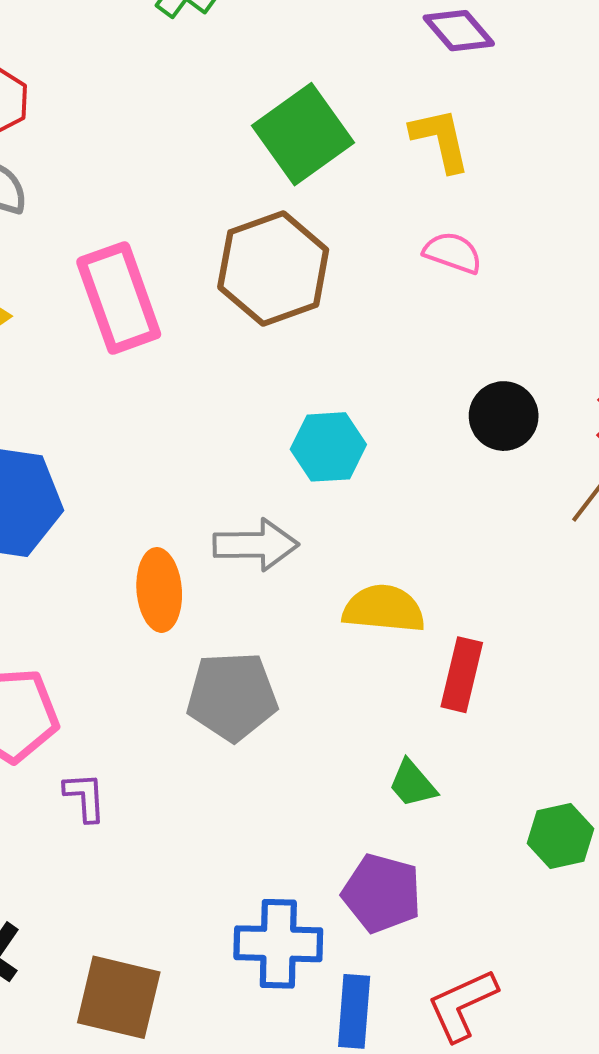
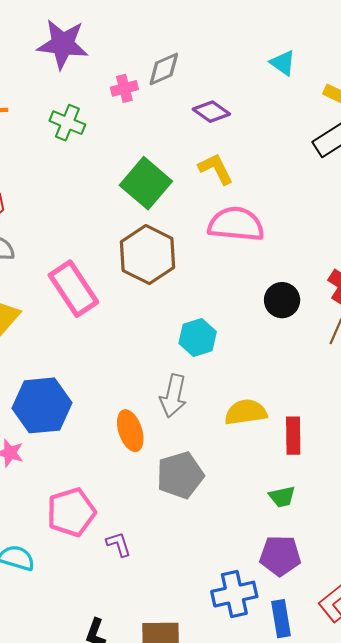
pink semicircle: (453, 253) -> (236, 224), size x1.8
gray arrow: (256, 545) -> (173, 396), turned 117
green trapezoid: (413, 784) -> (282, 497), turned -48

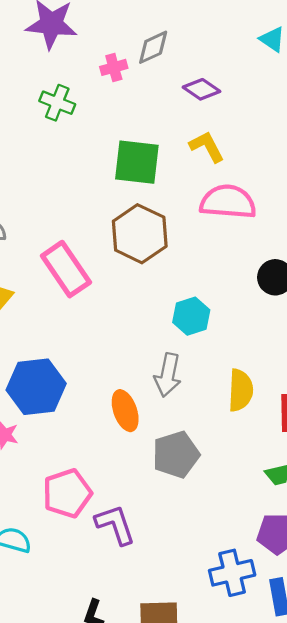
green square: (146, 183) -> (137, 162), turned -33
yellow semicircle: (246, 412) -> (241, 390), turned 102
purple L-shape: (119, 544) -> (115, 525), size x1.6

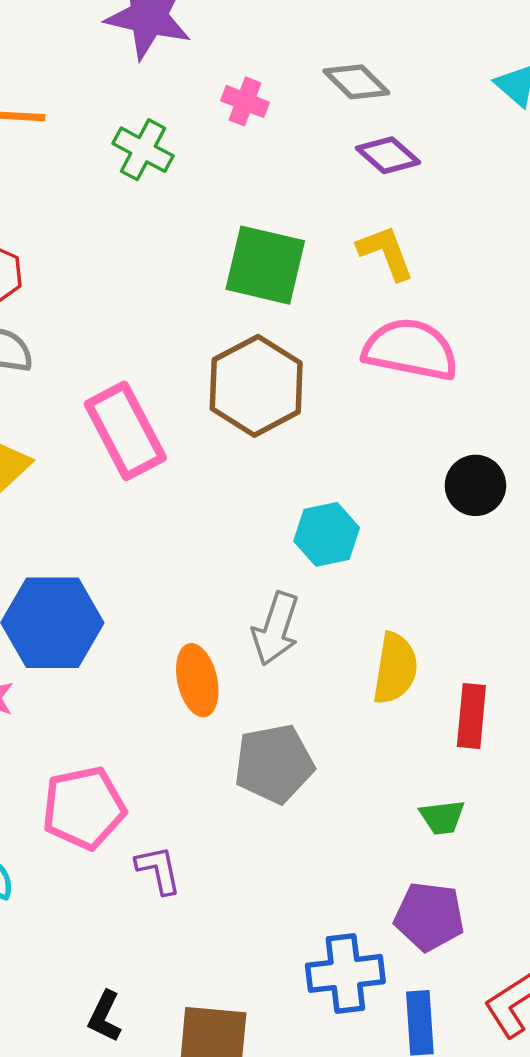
gray diamond: (153, 47) -> (356, 82), moved, turned 63
pink cross: (114, 67) -> (245, 101), turned 30
purple L-shape: (115, 525) -> (158, 870), size x0.7

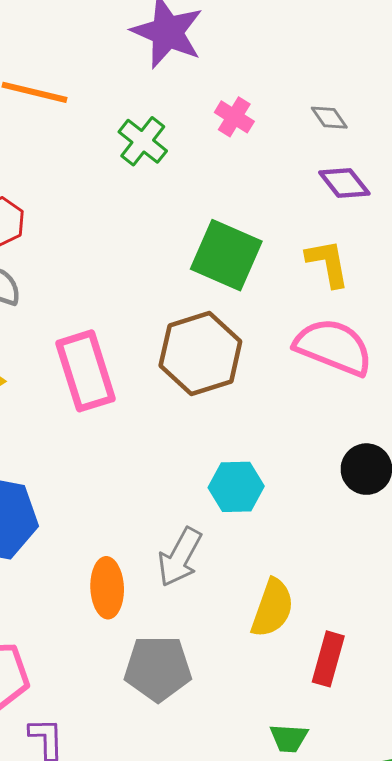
gray diamond: (356, 82) -> (329, 118), size x0.7

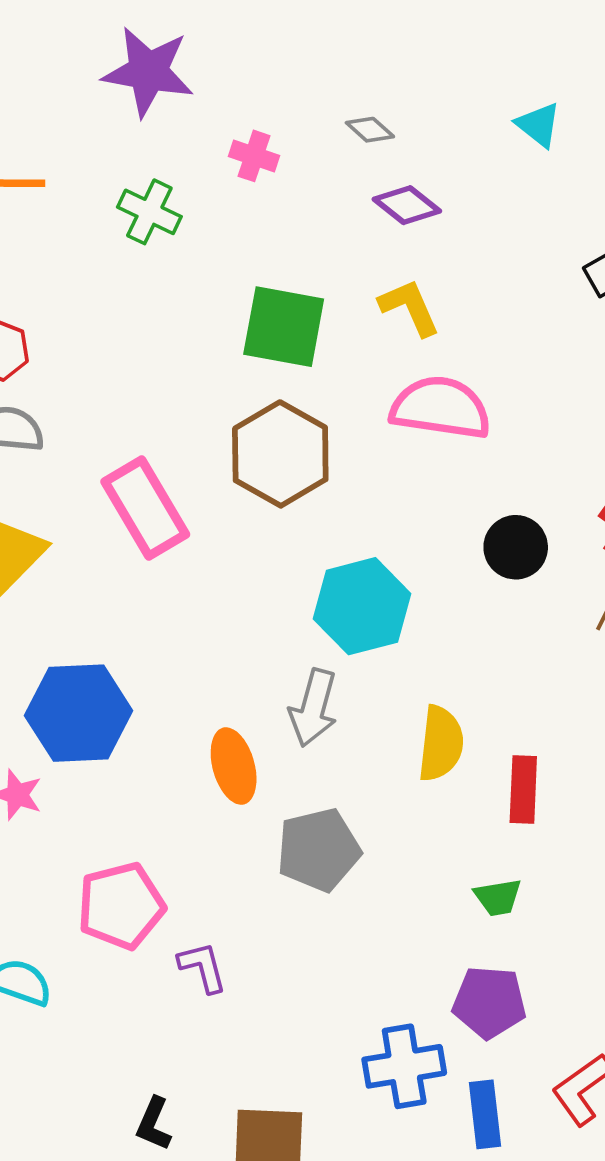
cyan hexagon: (236, 487) -> (362, 606), size x1.4

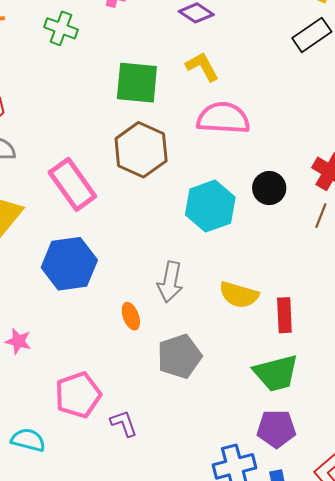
cyan hexagon: (362, 606) -> (210, 206), moved
blue hexagon: (79, 713) -> (69, 264), moved
yellow semicircle: (441, 743) -> (239, 295), turned 105
orange ellipse: (234, 766) -> (131, 316), size x0.7
green trapezoid: (498, 897) -> (276, 373), size x1.8

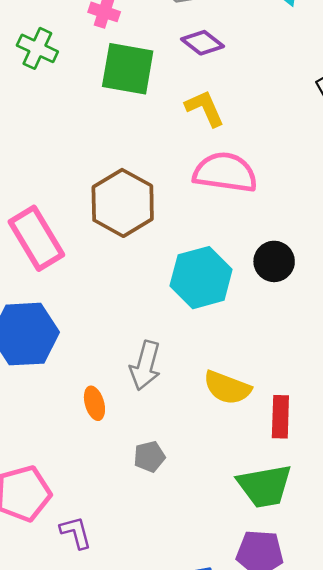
green square: (137, 83) -> (128, 69), moved
gray pentagon: (179, 356) -> (149, 457), size x0.6

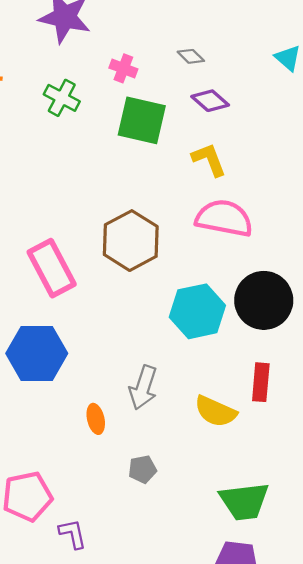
black circle: (274, 261) -> (264, 300), size x1.6
red rectangle: (280, 417) -> (261, 382), moved

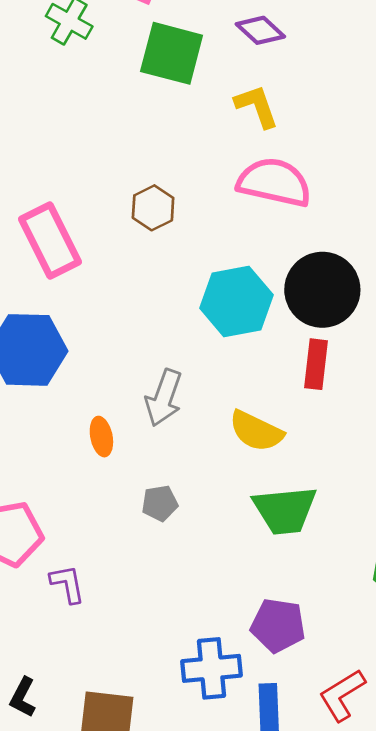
brown hexagon: (131, 241) -> (153, 208), size x0.6
red rectangle: (261, 382) -> (316, 364), moved
green trapezoid: (244, 501) -> (285, 510), moved

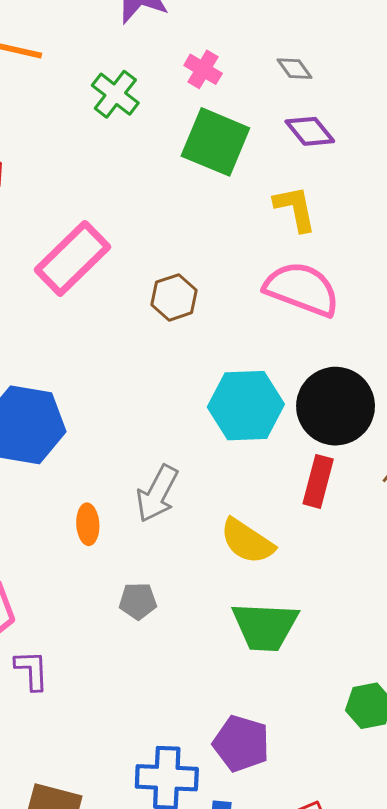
pink rectangle: (50, 240) -> (73, 258), moved, turned 64

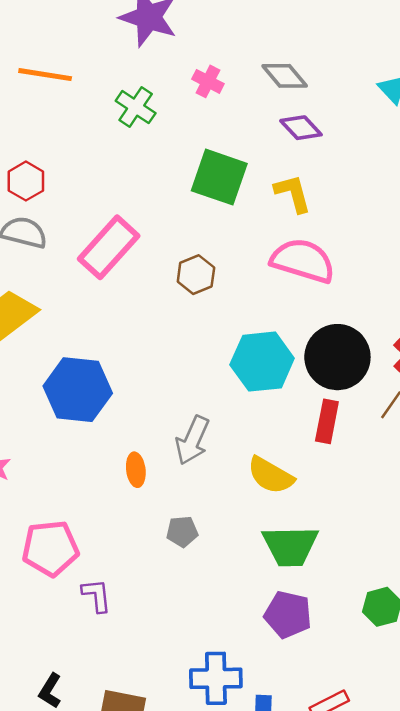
gray diamond: (294, 69) -> (285, 76), size x1.5
green square: (215, 142) -> (219, 177), moved
purple pentagon: (241, 744) -> (288, 615), moved

